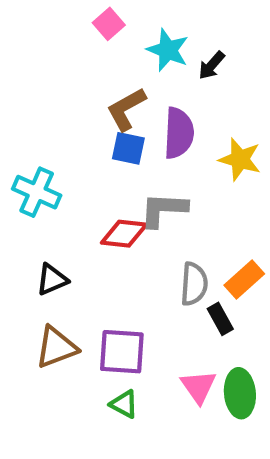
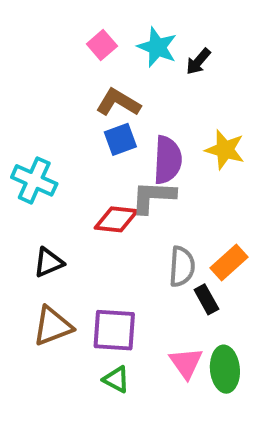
pink square: (109, 24) -> (102, 45), moved
brown L-shape: (126, 109) -> (118, 103), turned 60
purple semicircle: (179, 133) -> (168, 160), moved
blue square: (128, 148) -> (120, 139), turned -32

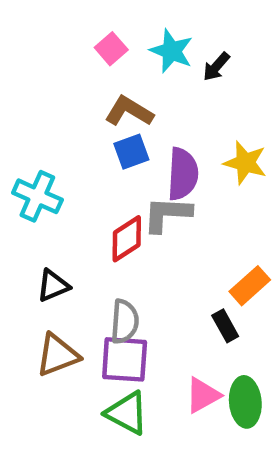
red diamond: (116, 219) -> (127, 239), turned -39
gray semicircle: (182, 267) -> (125, 321), moved
pink triangle: (186, 363) -> (203, 395), turned 36
green triangle: (116, 379) -> (127, 413), size x1.5

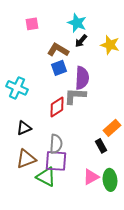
pink square: (111, 49) -> (32, 24), moved, turned 32
black arrow: (216, 67) -> (81, 41), moved
yellow star: (245, 163) -> (110, 45), moved
green triangle: (127, 413) -> (46, 177), moved

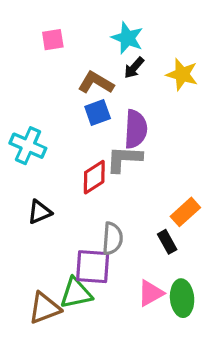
gray semicircle: (56, 144) -> (112, 238), moved
brown triangle: (26, 159) -> (44, 308), moved
green triangle: (46, 177) -> (76, 293), turned -40

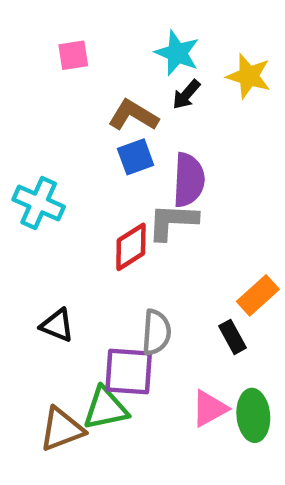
yellow star: (182, 74) -> (249, 76), moved
black triangle: (40, 212) -> (57, 325), moved, turned 45

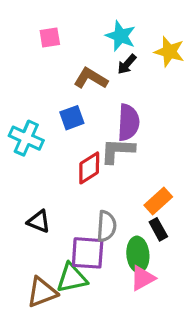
blue square: (136, 157) -> (72, 118), moved
orange rectangle: (258, 295) -> (158, 201), moved
green ellipse: (253, 415) -> (138, 254), moved

